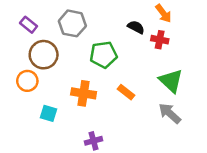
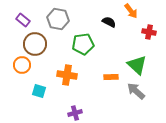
red cross: (160, 40) -> (149, 32), moved
orange rectangle: (126, 92) -> (111, 77), moved, turned -40

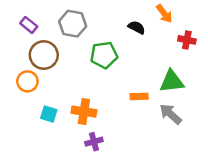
green triangle: (137, 65) -> (172, 81), turned -50
orange cross: (67, 75) -> (84, 112), moved

